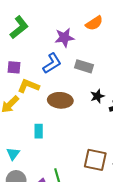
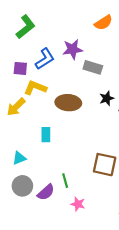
purple star: (64, 38) -> (73, 49), moved
blue L-shape: (52, 63) -> (45, 59), moved
cyan triangle: (13, 154) -> (19, 158), turned 32

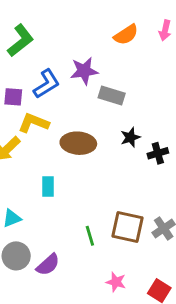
green line: (65, 181) -> (90, 236), moved
pink star: (78, 204) -> (116, 282), moved

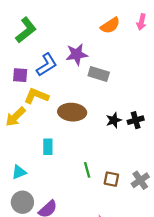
black star: (130, 137) -> (114, 120), moved
brown square: (127, 227) -> (111, 179), size x0.6
green line: (90, 236) -> (87, 170), moved

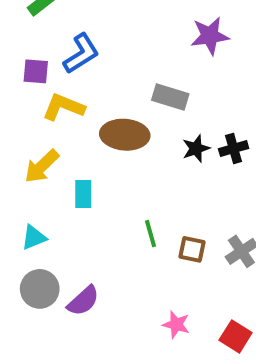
purple star: (77, 54) -> (210, 36), moved
gray rectangle: (99, 74) -> (170, 97), moved
yellow arrow: (15, 117) -> (42, 166), moved

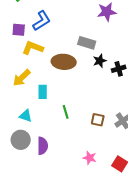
black star: (196, 149) -> (100, 61), moved
green line: (150, 234) -> (66, 112), moved
cyan triangle: (34, 238) -> (26, 116), moved, turned 40
purple semicircle: (83, 301) -> (43, 146), turned -48

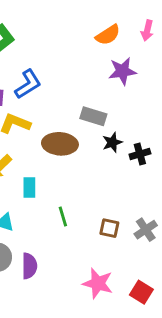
pink star: (90, 158) -> (98, 283), size x1.5

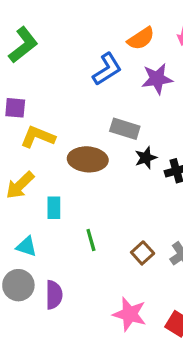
blue L-shape: (28, 84) -> (107, 69), moved
brown square: (109, 228) -> (143, 253), turned 36

